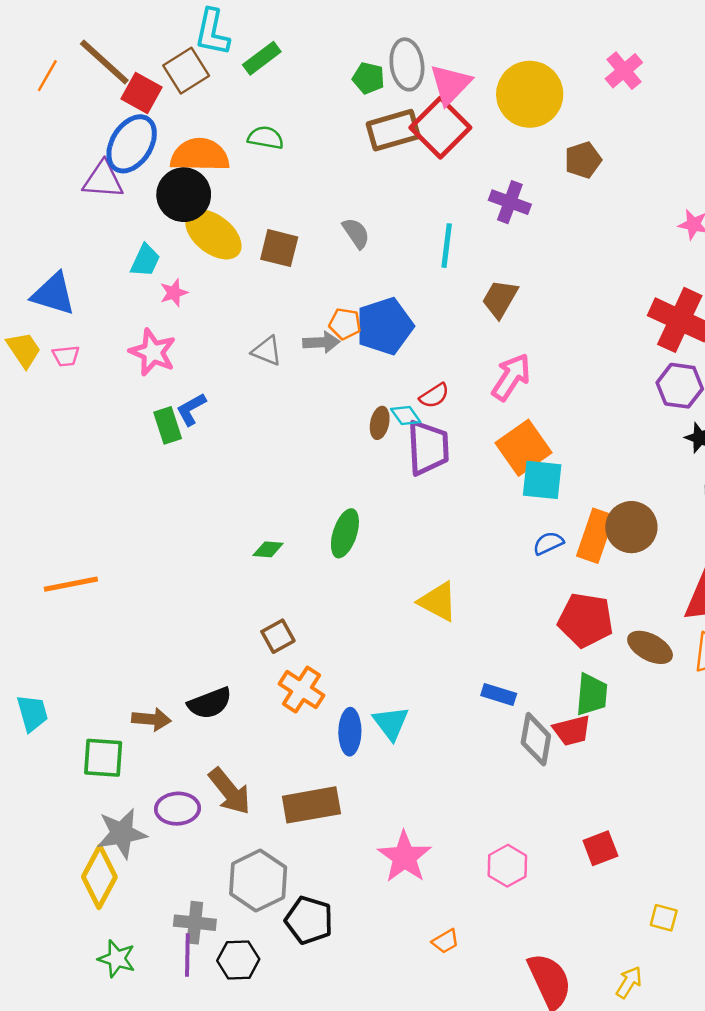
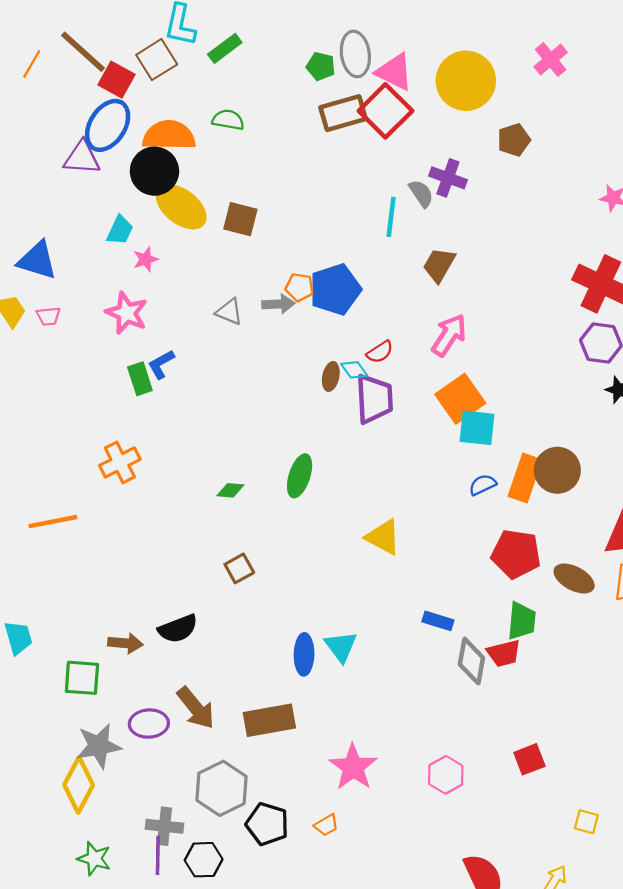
pink triangle: (450, 84) -> (394, 72), turned -48
gray semicircle: (356, 233) -> (421, 193), moved
orange cross: (302, 690) -> (120, 462), moved, turned 30
orange trapezoid: (445, 941) -> (326, 825), moved

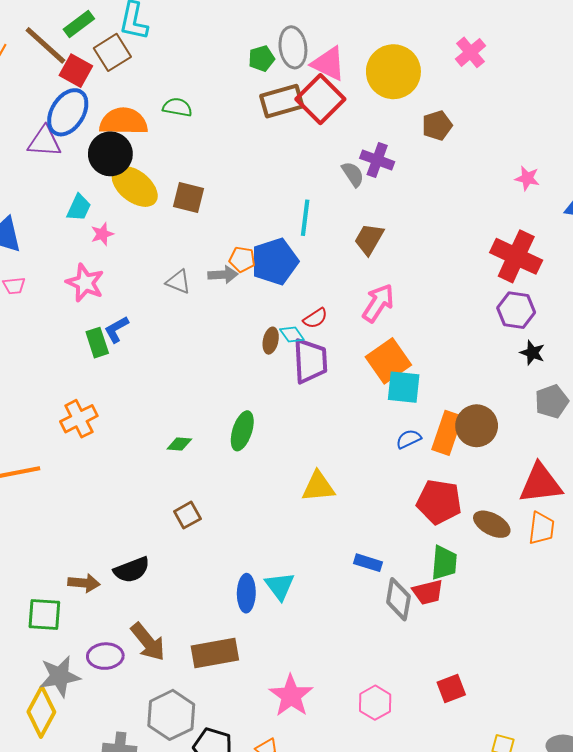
green rectangle: (225, 48) -> (79, 24), moved
green pentagon: (321, 66) -> (262, 59), turned -30
cyan line: (391, 217) -> (305, 218), moved
yellow triangle: (383, 537) -> (318, 487), turned -33

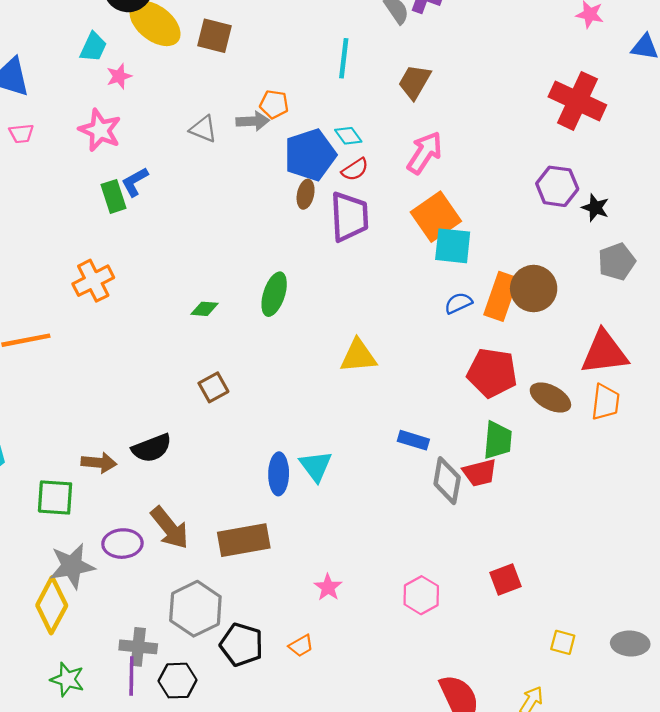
blue pentagon: (275, 261) -> (310, 155), moved
purple hexagon: (516, 310) -> (557, 186), moved
cyan diamond: (292, 334) -> (348, 136), moved
pink star: (291, 696) -> (328, 587), size x0.6

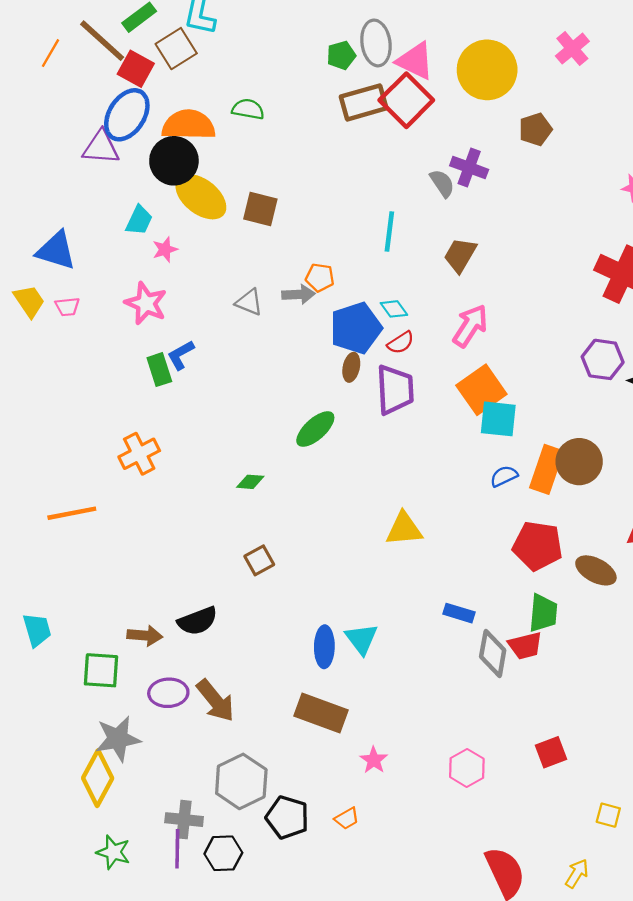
green ellipse: (274, 294) -> (315, 429), moved, turned 30
brown rectangle: (244, 540) -> (321, 713), moved, turned 30
purple ellipse: (122, 544) -> (168, 693), moved

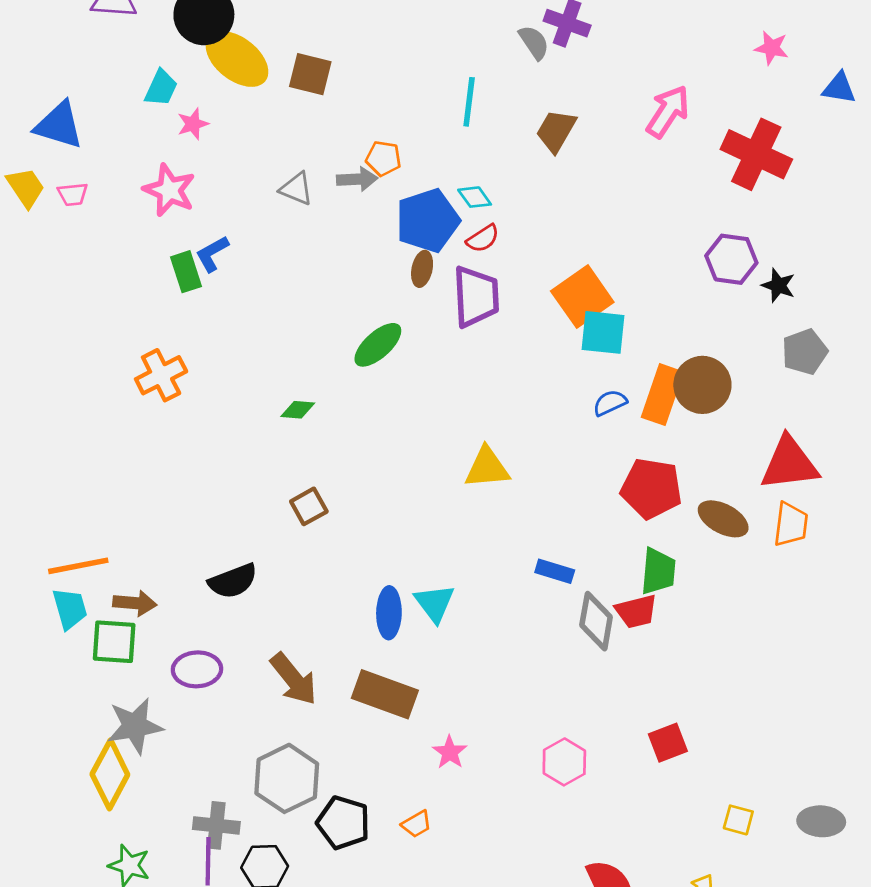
pink arrow: (470, 326) -> (668, 111), moved
orange line: (72, 513) -> (78, 566), moved
cyan trapezoid: (37, 630) -> (70, 609), moved
brown arrow: (145, 636) -> (135, 603), moved
brown arrow: (215, 701) -> (294, 679), moved

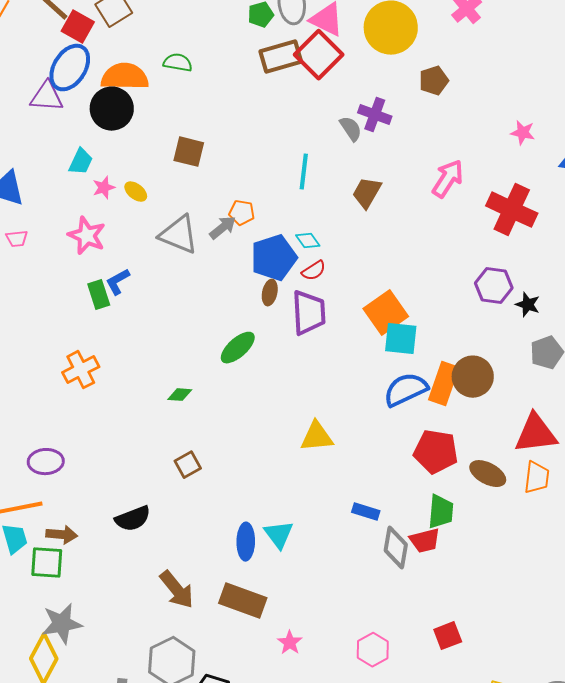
yellow ellipse: (237, 59) -> (136, 192), moved, size x0.5
gray arrow: (357, 179) -> (223, 228), turned -36
gray triangle: (296, 189) -> (179, 235), size x1.6
blue semicircle: (610, 403) -> (406, 390), size x1.8
purple ellipse: (197, 669) -> (46, 462), moved

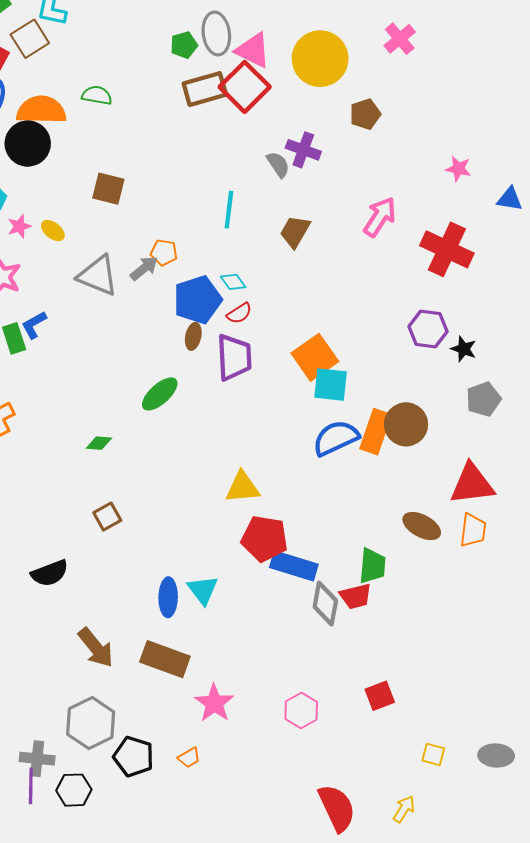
red pentagon: (436, 452) -> (265, 539), moved
blue rectangle: (366, 512) -> (294, 566), size x1.6
pink star: (290, 643) -> (214, 703), size x1.5

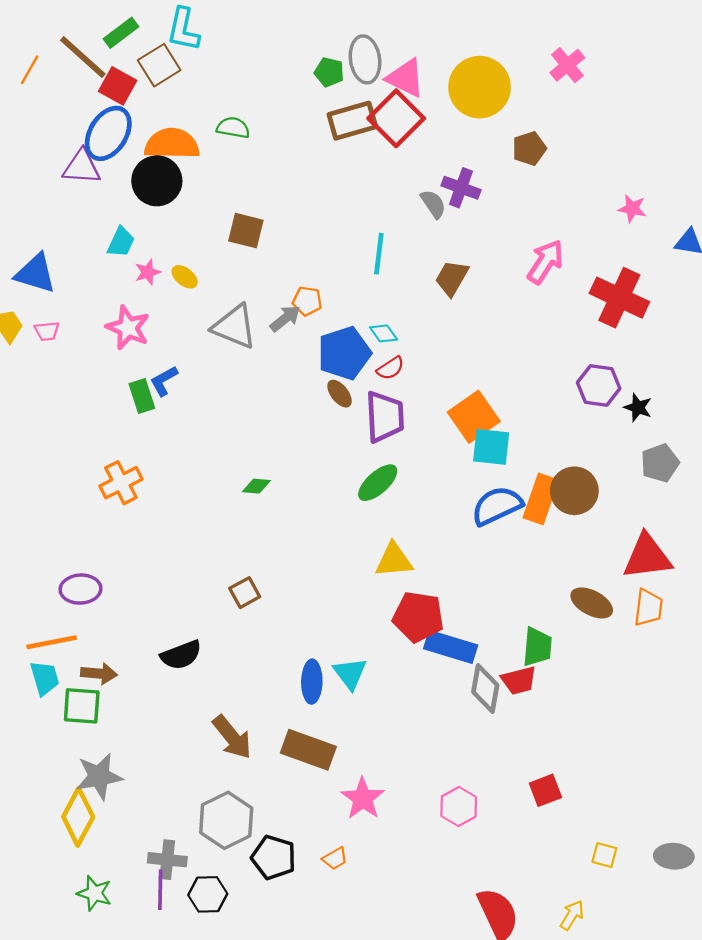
green pentagon: (184, 45) -> (329, 72), turned 30
brown ellipse: (193, 336) -> (340, 394), turned -50
green ellipse: (160, 394) -> (378, 483), moved
green diamond: (99, 443) -> (256, 486), moved

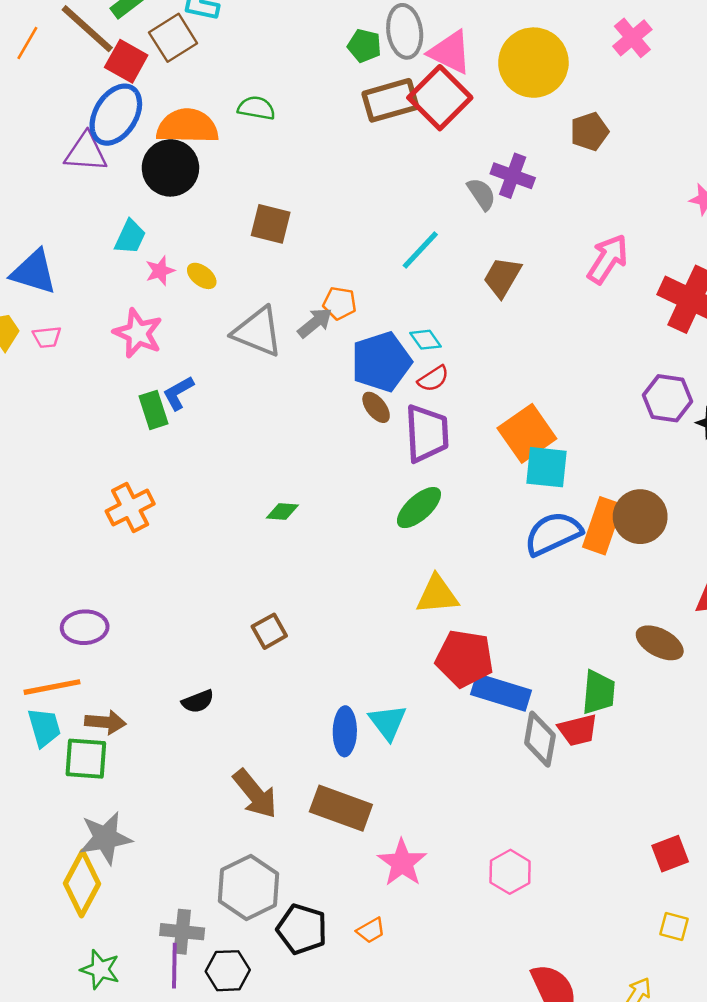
cyan line: (379, 254) -> (420, 250), turned 36
black semicircle: (181, 655) -> (198, 701), size x0.7
red square: (545, 790) -> (670, 854), moved

